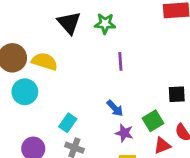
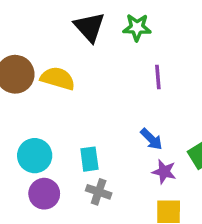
cyan circle: (25, 92) -> (35, 156), moved
cyan rectangle: (68, 123) -> (89, 159), turned -42

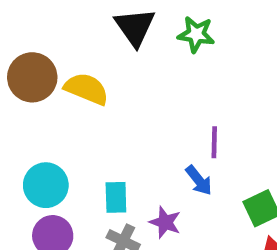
purple line: (158, 77) -> (214, 142), moved
purple star: (164, 172) -> (165, 222), moved

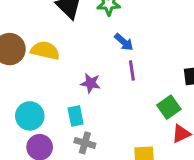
blue arrow: (199, 180) -> (124, 42), moved
purple star: (165, 222) -> (91, 83), moved

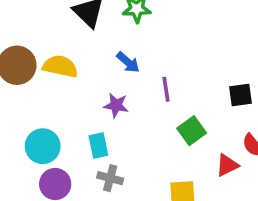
blue arrow: (124, 42) -> (128, 62), moved
green square: (169, 107) -> (192, 131), moved

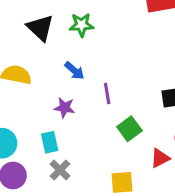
gray cross: (110, 178) -> (60, 170), turned 30

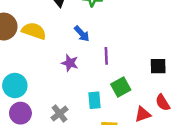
cyan rectangle: (50, 142) -> (95, 100), moved

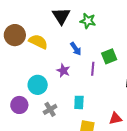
cyan circle: (15, 86) -> (38, 85), moved
green square: (121, 87) -> (109, 56), moved

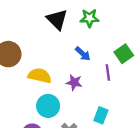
yellow semicircle: (38, 42) -> (40, 76), moved
cyan rectangle: (79, 102) -> (101, 115), turned 32

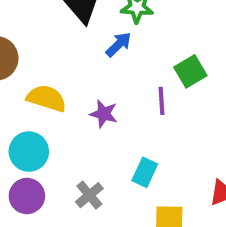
blue arrow: (83, 54) -> (119, 44), moved, turned -91
cyan circle: (48, 106) -> (29, 152), moved

